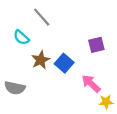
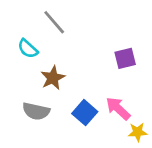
blue square: (64, 63) -> (85, 113), moved
gray semicircle: (15, 88) -> (36, 111), moved

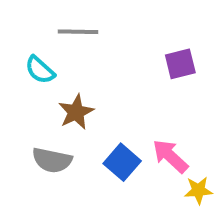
gray line: (54, 22) -> (78, 32), turned -48
purple square: (125, 58) -> (180, 64), moved

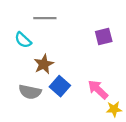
blue square: (122, 162) -> (60, 86), moved

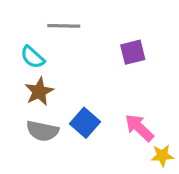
purple square: (104, 37) -> (133, 52), moved
brown star: (44, 64) -> (39, 92), moved

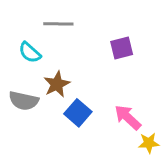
brown star: (39, 92) -> (57, 84), moved
gray semicircle: (42, 131) -> (24, 101), moved

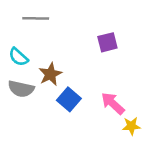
gray line: (58, 24) -> (36, 18), moved
cyan semicircle: (30, 53) -> (18, 57), moved

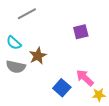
gray line: (36, 18) -> (27, 14), turned -30
blue square: (69, 99) -> (62, 88), moved

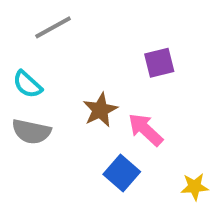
brown star: (38, 56) -> (100, 110), moved
pink arrow: (85, 78) -> (145, 130), moved

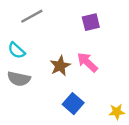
purple square: (159, 63) -> (91, 22), moved
pink arrow: (145, 130) -> (87, 62), moved

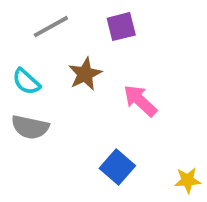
purple square: (91, 22) -> (121, 27), moved
brown star: (60, 66) -> (85, 74), moved

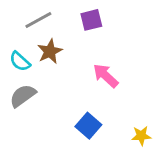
brown star: (85, 74) -> (50, 51), moved
gray semicircle: (30, 127) -> (23, 96), turned 132

